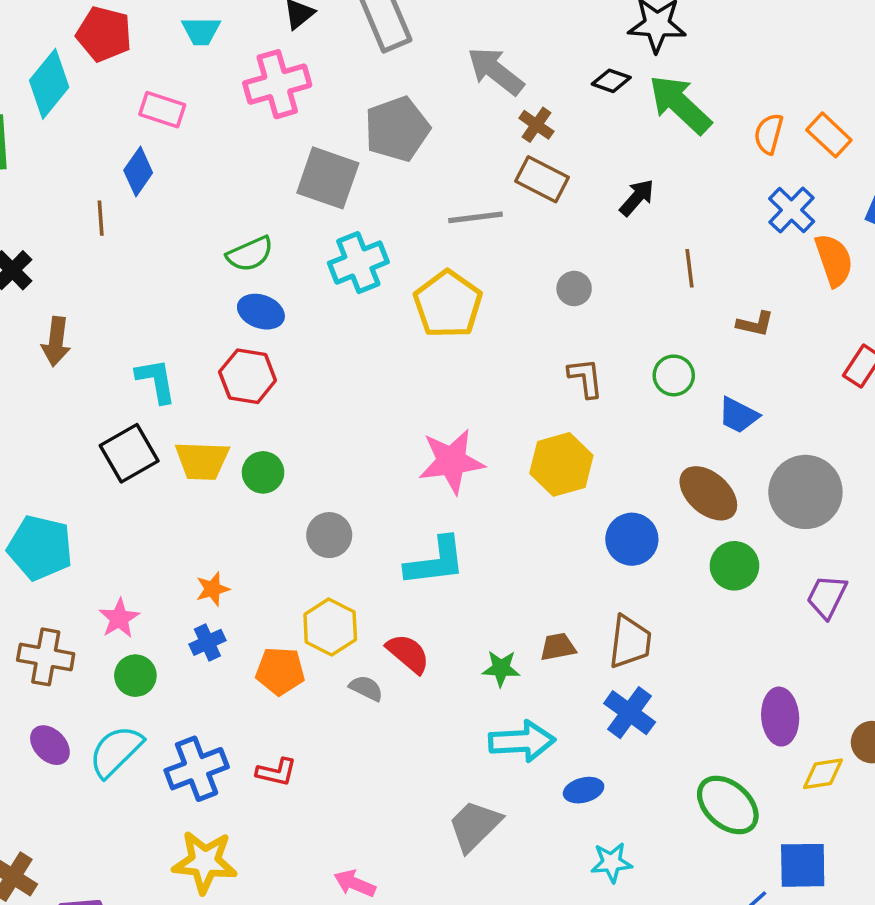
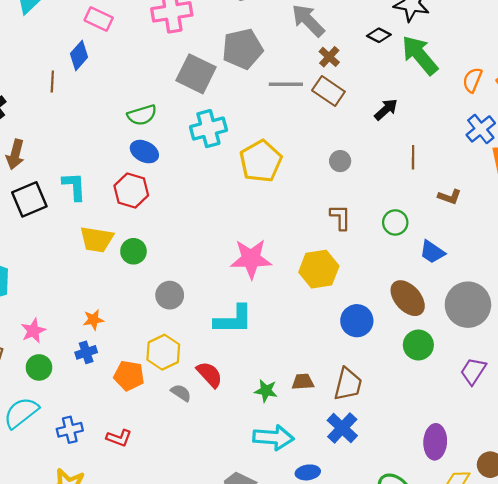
gray line: (476, 217) -> (286, 84), moved
black square: (129, 453) -> (29, 199), moved
blue cross: (197, 769) -> (70, 430), size x0.7

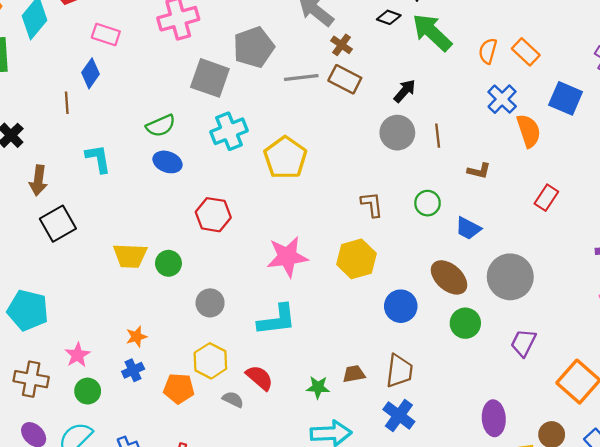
gray circle: (340, 161) -> (397, 133), moved, size x1.6
cyan L-shape: (74, 186) -> (98, 159), moved
red hexagon: (131, 191) -> (213, 215), moved

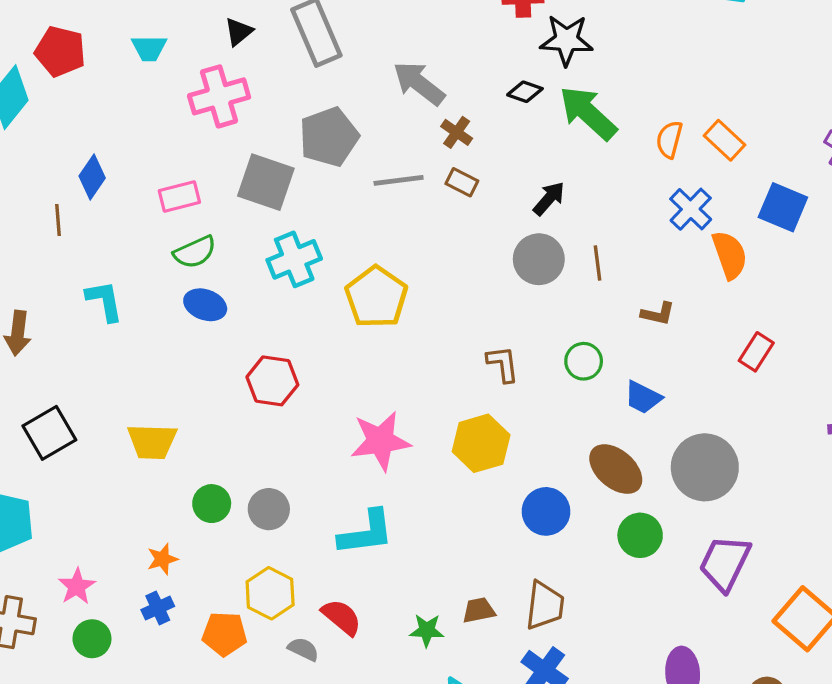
pink rectangle: (106, 34) -> (179, 197), moved, turned -32
brown rectangle: (345, 79) -> (462, 182), size x0.7
black square: (58, 224) -> (49, 433), moved
green circle: (168, 263) -> (212, 504), moved
purple trapezoid: (523, 343) -> (725, 563), size x1.4

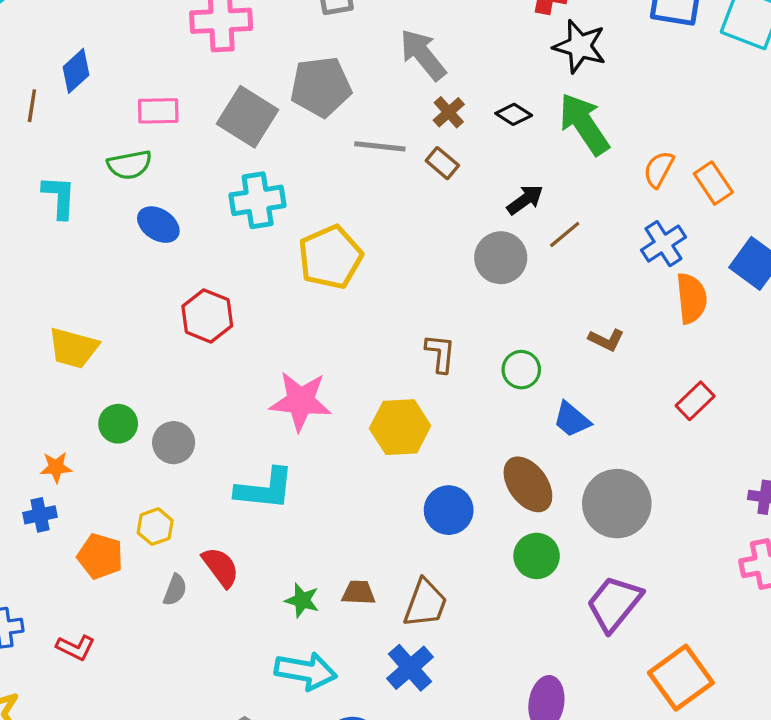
black diamond: (525, 92) -> (514, 114), moved
green semicircle: (195, 252) -> (129, 165), moved
brown line: (597, 263) -> (565, 234), moved, turned 44
yellow hexagon: (270, 593) -> (155, 527), size x0.7
gray semicircle: (303, 649) -> (175, 590), turned 72

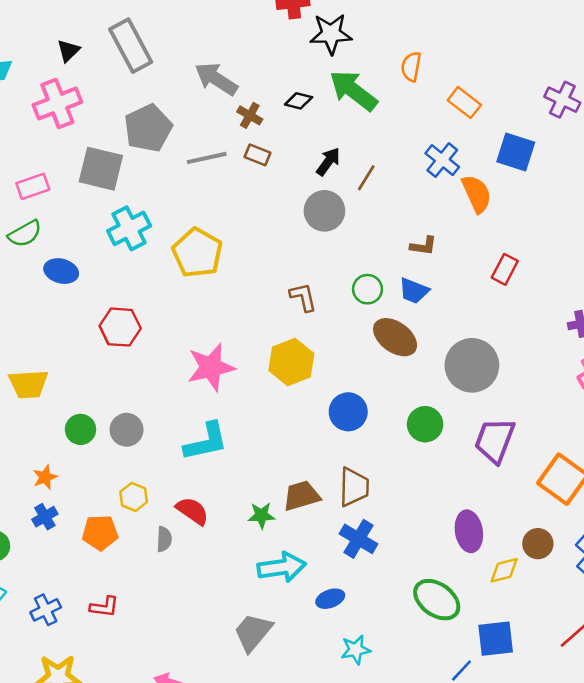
orange semicircle: (659, 169) -> (411, 67), moved
blue trapezoid: (572, 419) -> (414, 291), moved
brown ellipse: (528, 484) -> (395, 337), moved
brown trapezoid: (359, 593) -> (301, 496), size x1.4

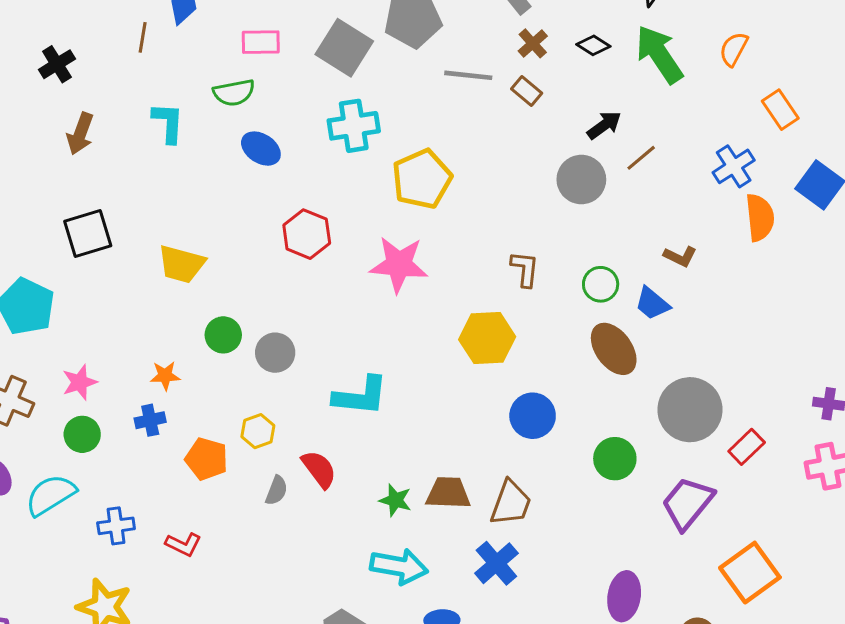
red rectangle: (505, 269) -> (747, 447), moved
pink star: (211, 367) -> (399, 264), moved

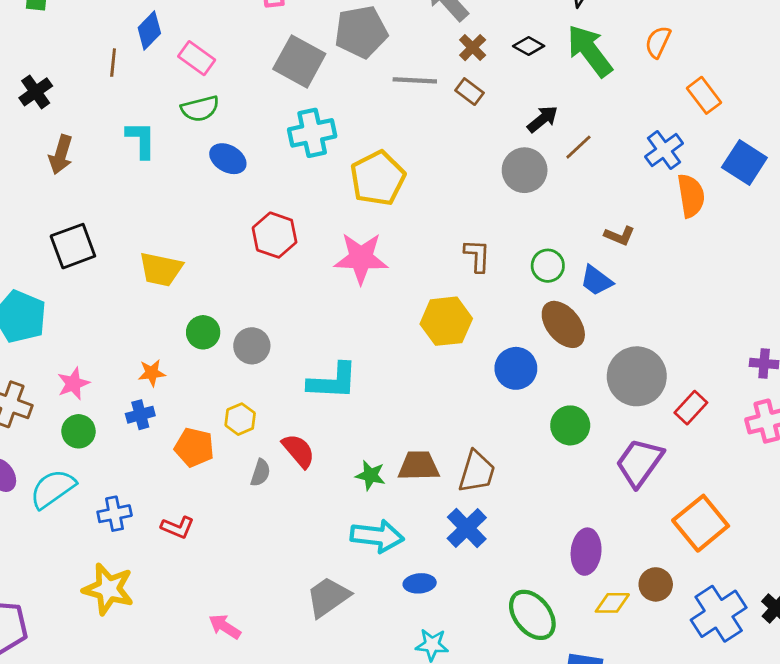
pink rectangle: (261, 42) -> (197, 58), moved, turned 40
blue circle: (533, 416) -> (516, 368), moved

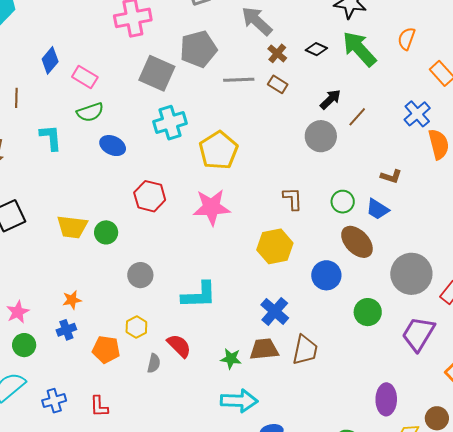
brown line: (113, 63) -> (16, 98), moved
green circle: (203, 332) -> (106, 232), moved
red L-shape: (178, 527) -> (99, 406), turned 70
blue cross: (467, 528) -> (275, 311), moved

